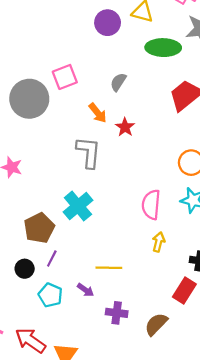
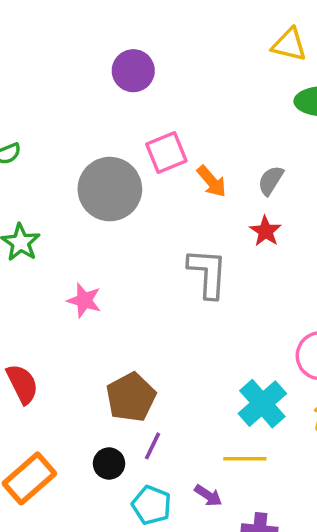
purple circle: (108, 23) -> (133, 71), moved
gray semicircle: (118, 82) -> (271, 181), moved
orange arrow: (98, 113) -> (212, 181), moved
cyan cross: (78, 206) -> (262, 404), moved

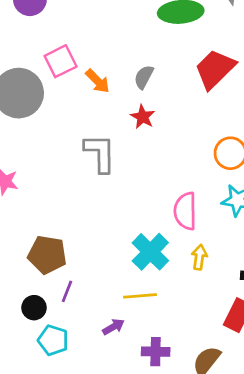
brown pentagon: (131, 397) -> (47, 255), turned -30
purple arrow: (208, 496) -> (113, 327), turned -60
cyan pentagon: (152, 505) -> (53, 340), moved

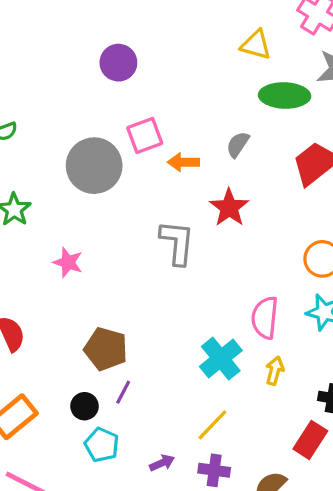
gray semicircle: (144, 77) -> (238, 144), moved
orange arrow: (98, 81) -> (183, 162), turned 128
red star: (143, 117) -> (229, 208), size x1.4
yellow line: (140, 296) -> (212, 425), moved, turned -48
purple arrow: (113, 327) -> (162, 463), moved

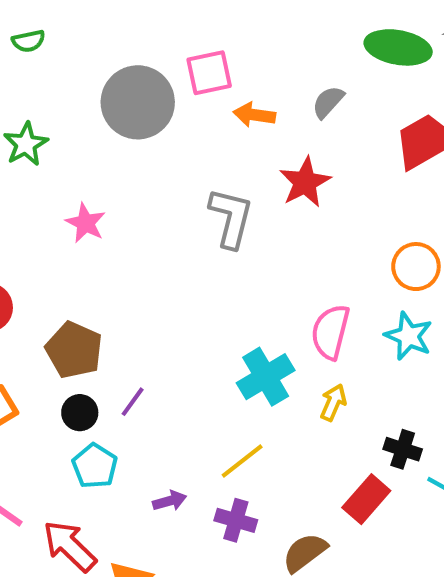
brown pentagon: (106, 349) -> (74, 350), moved

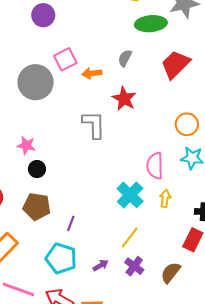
black circle: (80, 413) -> (37, 169), moved
cyan pentagon: (95, 466) -> (61, 258), size x1.4
purple cross: (236, 520) -> (134, 266), turned 36

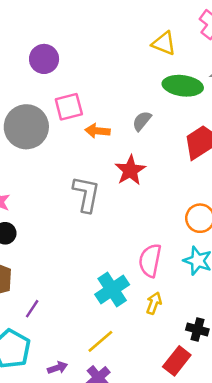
purple circle: (43, 15) -> (44, 59), moved

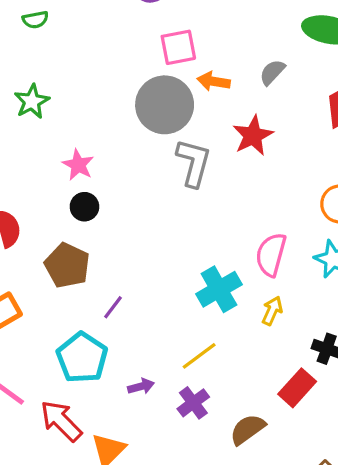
gray circle: (26, 127) -> (165, 105), moved

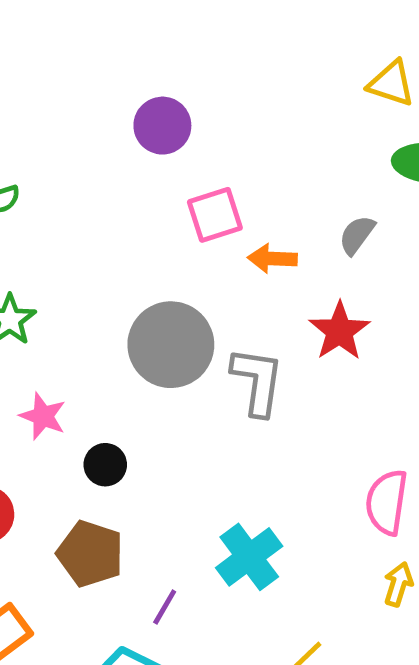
gray circle: (165, 105) -> (171, 345), moved
pink star: (78, 165) -> (43, 416), moved
cyan cross: (219, 289) -> (249, 557), moved

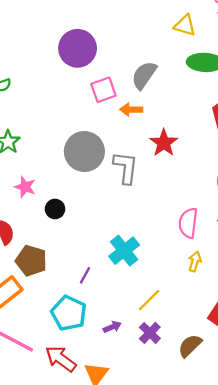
purple circle: (162, 126) -> (78, 48), size x1.4
gray semicircle: (357, 235) -> (144, 75), moved, size x1.5
brown pentagon: (90, 554) -> (31, 261), moved

